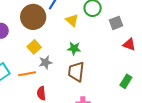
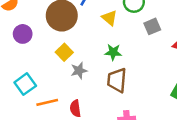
gray square: (116, 23) -> (152, 26), moved
orange line: (27, 74) -> (47, 102), moved

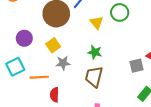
gray square: (152, 26) -> (136, 66), moved
purple circle: (23, 34) -> (24, 38), moved
orange line: (47, 102) -> (39, 77), moved

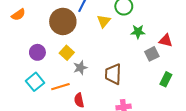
yellow triangle: (97, 23) -> (104, 21), turned 32
green star: (95, 52) -> (138, 32), moved

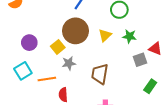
brown circle: (63, 21) -> (75, 31), moved
yellow triangle: (104, 21) -> (105, 35), moved

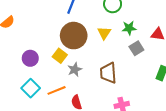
gray square: (140, 60) -> (136, 48), moved

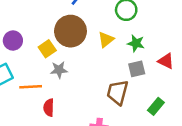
brown trapezoid: (108, 73) -> (117, 92), moved

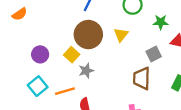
green star: (136, 43) -> (161, 22), moved

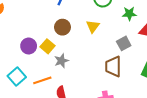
brown circle: (88, 35) -> (62, 27), size x0.6
purple circle: (40, 54) -> (29, 46), moved

